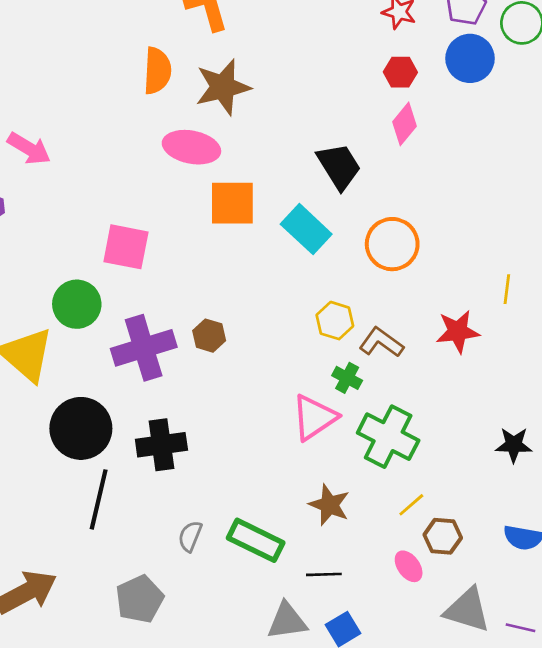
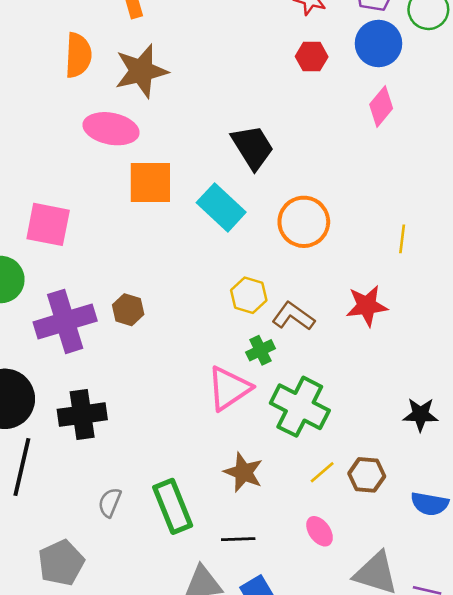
pink diamond: (404, 124) -> (381, 106), moved
yellow line: (507, 289) -> (402, 239), moved
green cross: (347, 378) -> (261, 350), turned 36
brown hexagon: (443, 536) -> (367, 475), moved
green rectangle: (256, 540) -> (173, 506), turned 42

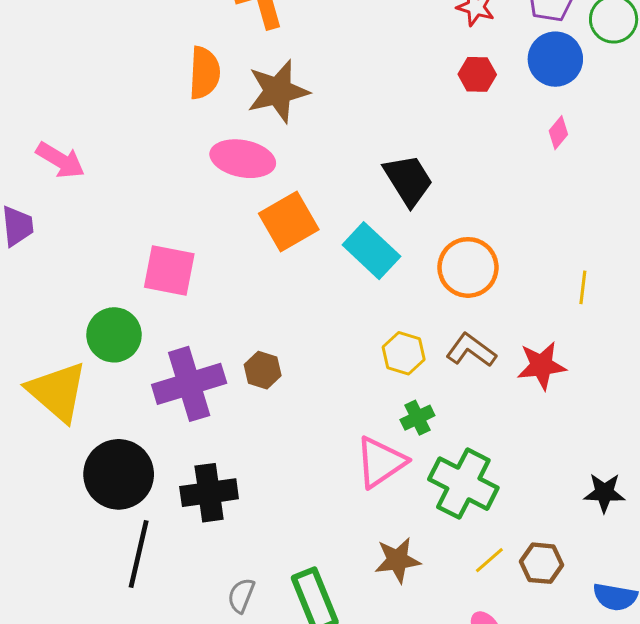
pink diamond: (381, 106) -> (558, 133), size x0.7
orange square: (150, 182) -> (289, 221), turned -30
brown L-shape: (293, 316) -> (471, 350), moved
brown star: (243, 472) -> (397, 560), turned -30

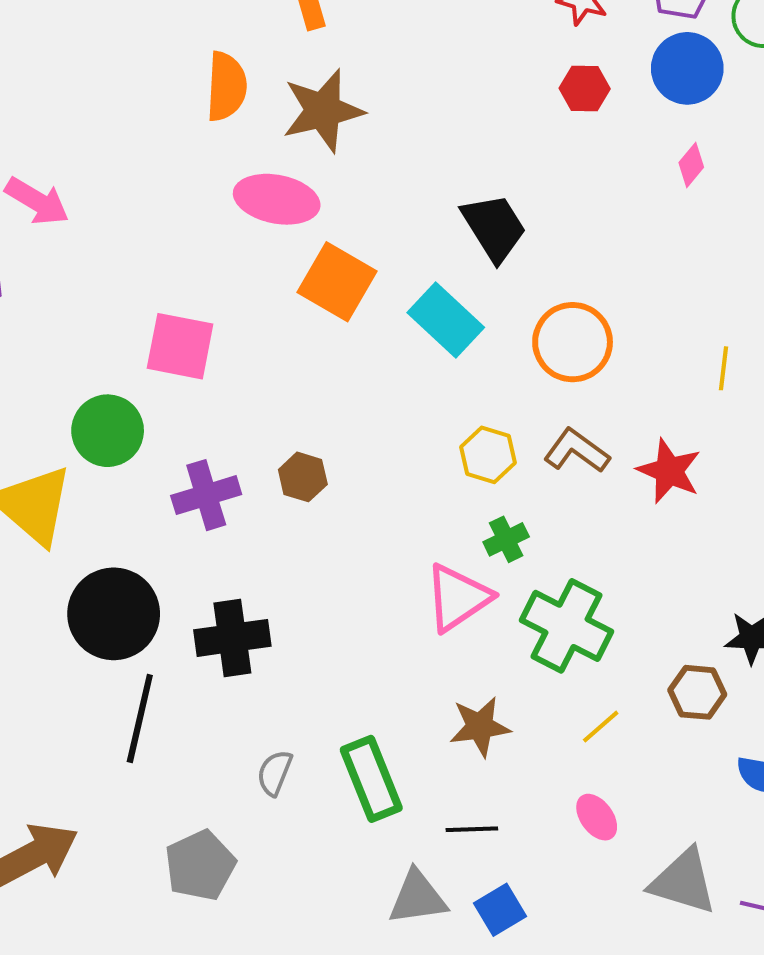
orange square: (289, 221) -> (337, 282), turned -30
red star: (542, 366) -> (669, 471), turned 30
purple cross: (189, 384) -> (206, 495), size x0.7
brown hexagon: (542, 563) -> (697, 692), moved

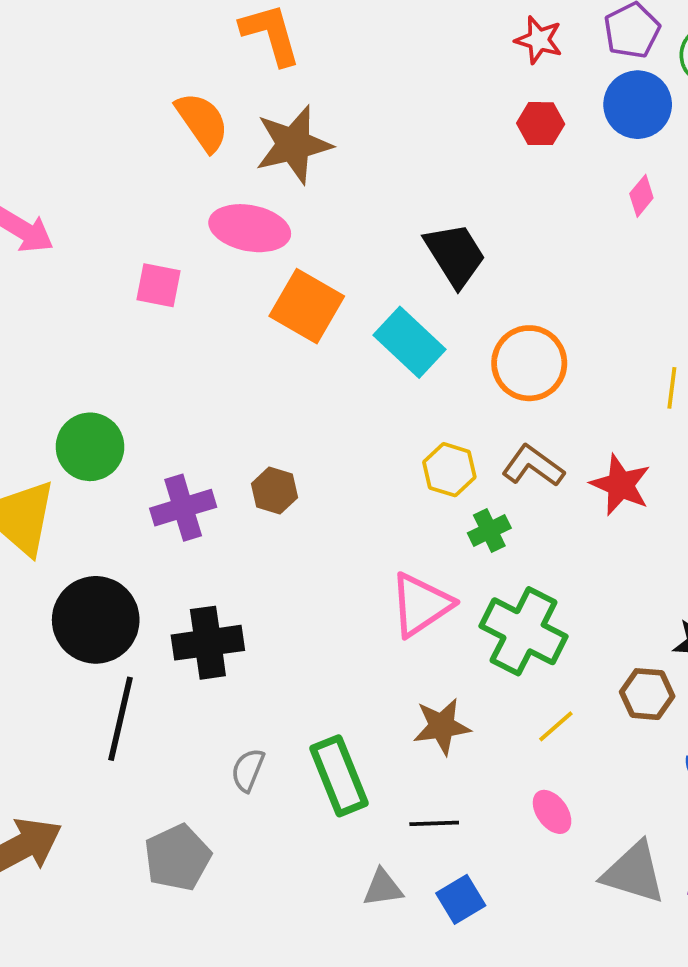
orange semicircle: (226, 86) -> (202, 122), turned -38
pink square: (180, 346) -> (158, 285), moved, size x0.7
green cross: (506, 539) -> (489, 531), moved
gray triangle: (418, 898) -> (383, 888), size x0.7

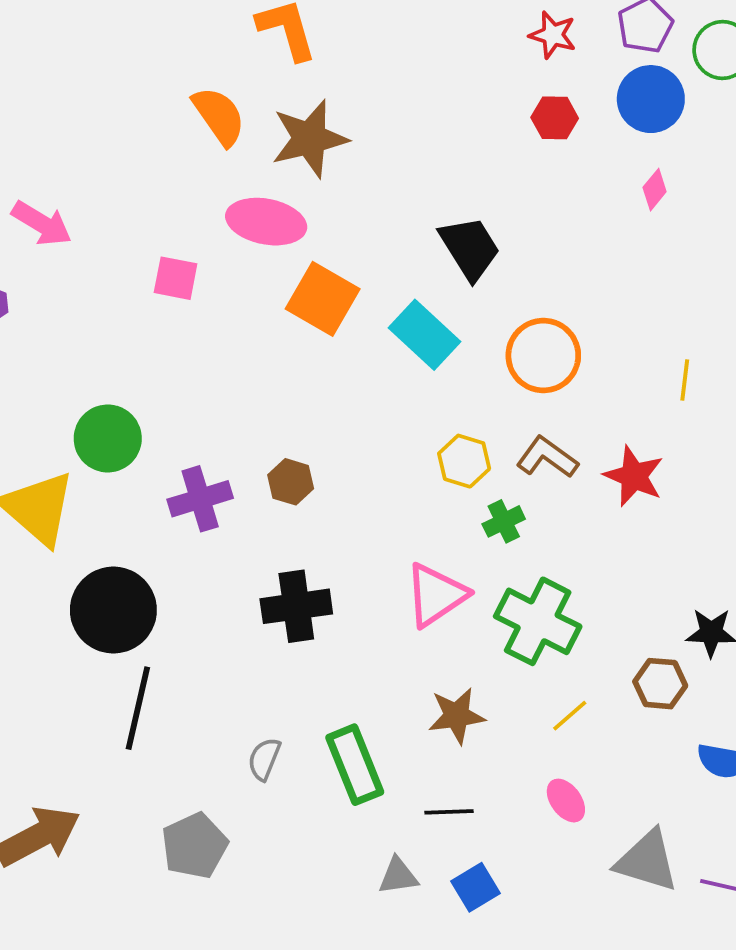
black cross: (208, 643) -> (296, 606), moved

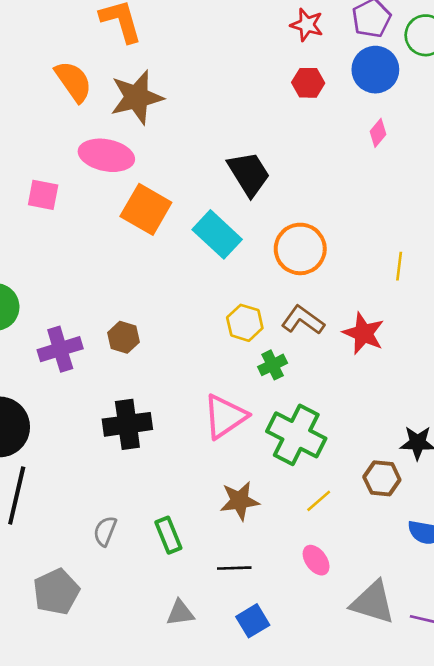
green rectangle: (355, 765) -> (168, 535), size x0.7
gray triangle: (398, 876) -> (180, 613), moved

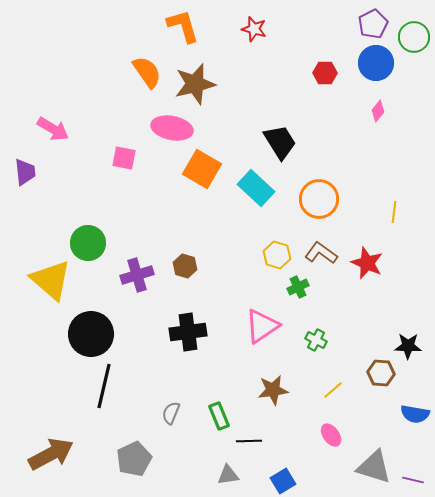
red star: (307, 25) -> (254, 29), moved
green cross: (296, 435) -> (316, 340), size x0.5
black line: (234, 568) -> (249, 441), moved

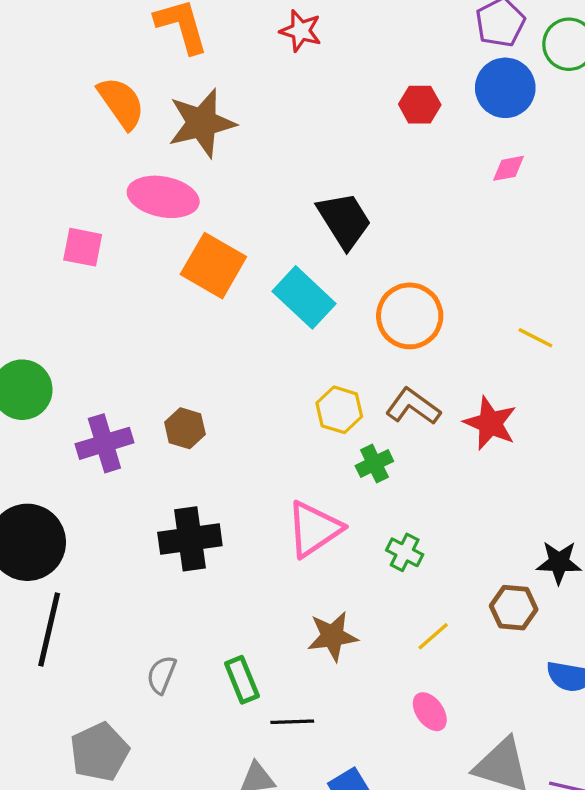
pink diamond: (378, 111) -> (509, 168), turned 40
yellow line: (394, 212) -> (535, 338), turned -70

